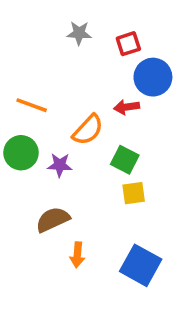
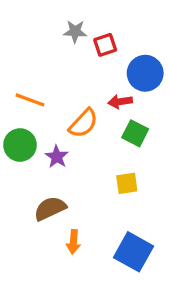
red square: (128, 44) -> (105, 45), moved
green square: (125, 160) -> (135, 133), moved
purple star: (60, 165) -> (57, 157), turned 30

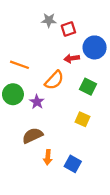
red arrow: (120, 102) -> (72, 58), moved
yellow square: (127, 183) -> (83, 119), turned 32
blue square: (133, 252) -> (73, 164), moved, size x0.7

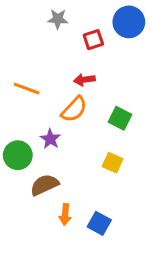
gray star: (49, 20) -> (58, 19), moved
blue circle: (95, 47) -> (129, 22), moved
red arrow: (72, 58) -> (84, 80), moved
green circle: (13, 94) -> (18, 155), moved

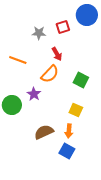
gray star: (58, 19) -> (39, 33), moved
red arrow: (84, 80) -> (57, 54), turned -112
brown semicircle: (44, 185) -> (44, 132), moved
orange arrow: (65, 214) -> (69, 131), moved

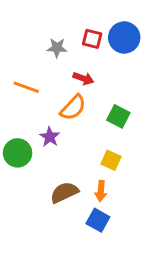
blue circle: (87, 15) -> (124, 37), moved
red square: (63, 27) -> (92, 39), turned 32
red arrow: (57, 54) -> (83, 78), turned -40

